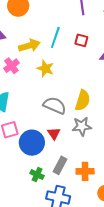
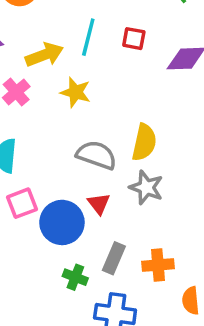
gray star: (82, 126) -> (146, 188), turned 30

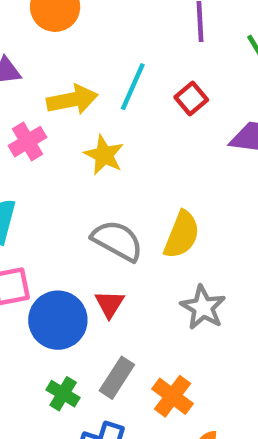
red square: (134, 39) -> (191, 98), turned 30
gray star: (146, 188) -> (203, 307), moved
orange cross: (158, 265) -> (172, 396), turned 32

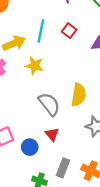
gray semicircle: (117, 241) -> (49, 104), turned 35
blue circle: (58, 320) -> (30, 147), size x0.6

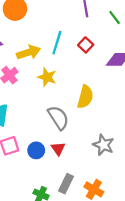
yellow semicircle: (79, 95) -> (85, 97), moved
blue circle: (30, 147) -> (36, 150), moved

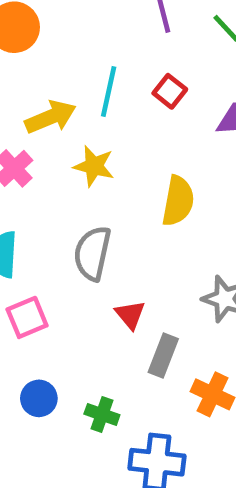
gray semicircle: (58, 118) -> (92, 253), moved, turned -130
blue circle: (36, 150) -> (39, 398), moved
gray rectangle: (66, 184) -> (163, 356), moved

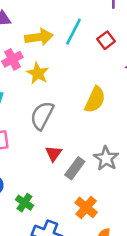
yellow star: (94, 166) -> (38, 73), moved
gray rectangle: (163, 356) -> (75, 168), moved

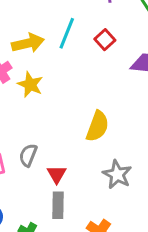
yellow semicircle: (95, 100) -> (97, 126), moved
gray semicircle: (42, 115) -> (28, 155), moved, size x0.7
gray rectangle: (75, 168) -> (58, 205), moved, turned -30

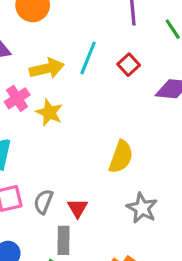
gray semicircle: (28, 155) -> (43, 202), moved
gray rectangle: (58, 205) -> (63, 240), moved

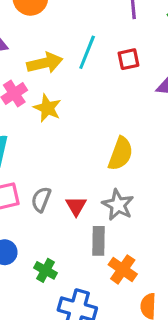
red square: (129, 65) -> (129, 59), turned 30
gray star: (142, 208) -> (118, 205), moved
gray rectangle: (63, 240) -> (98, 241), moved

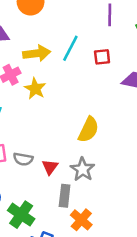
gray semicircle: (41, 199) -> (23, 159), turned -108
green cross: (46, 270) -> (21, 215), size x1.5

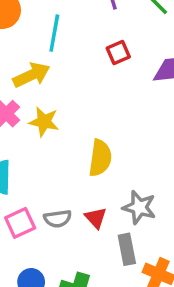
cyan line: (70, 48) -> (54, 33), moved
yellow semicircle: (89, 130) -> (100, 158), moved

